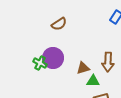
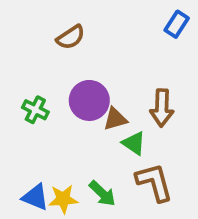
purple circle: (53, 58) -> (89, 100), moved
green triangle: (93, 81) -> (134, 143), turned 32

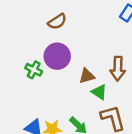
purple circle: (89, 100) -> (57, 56), moved

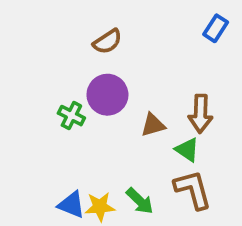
green triangle: (99, 92) -> (187, 150), moved

